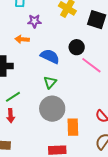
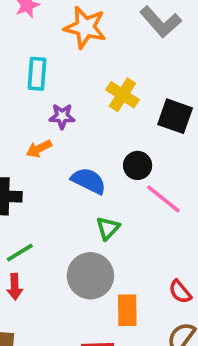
orange arrow: (22, 39) -> (39, 149), turned -32
green triangle: (50, 82) -> (108, 228), moved

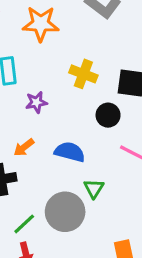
orange arrow: (39, 149) -> (24, 147), moved
black circle: (138, 165) -> (108, 115), moved
gray circle: (90, 276) -> (65, 212), moved

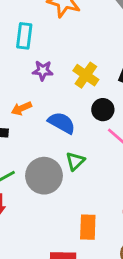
yellow cross: (83, 74) -> (86, 75), moved
black circle: (108, 115) -> (103, 110), moved

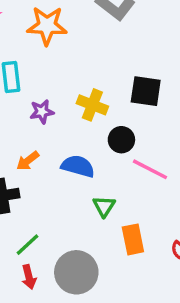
gray circle: (44, 176) -> (76, 272), moved
orange rectangle: (88, 227) -> (133, 239), moved

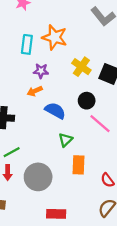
orange star: (47, 26) -> (55, 37), moved
yellow cross: (92, 105) -> (81, 67), moved
orange arrow: (28, 161) -> (35, 91), moved

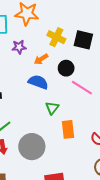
orange arrow: (35, 91) -> (41, 59), moved

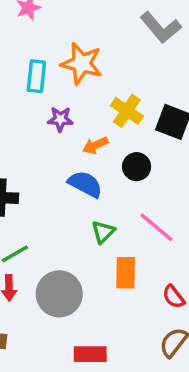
pink line: (82, 88) -> (157, 227), moved

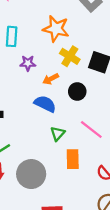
orange star: (82, 63) -> (56, 29), moved

